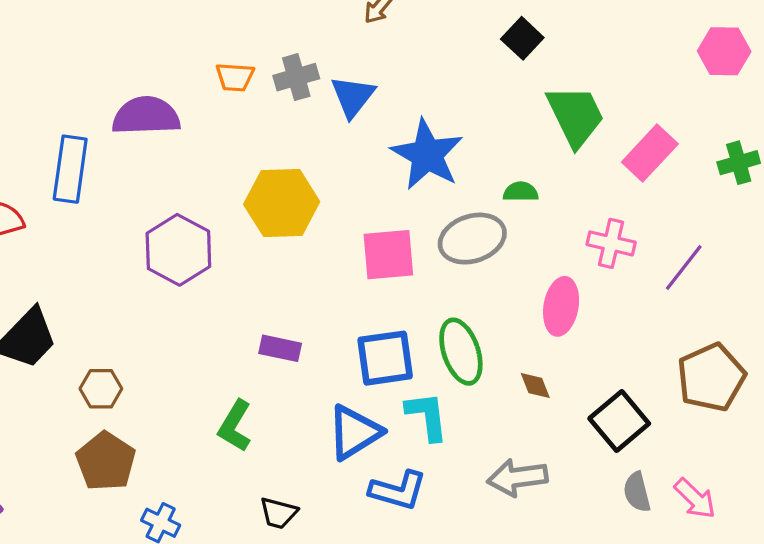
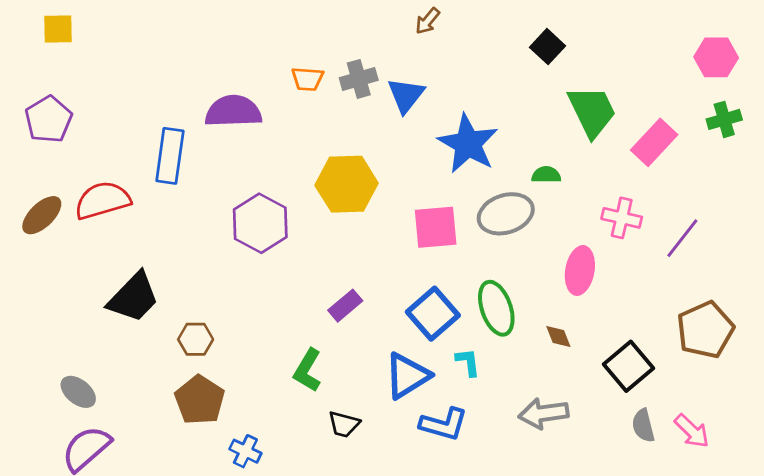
green cross: (739, 163) -> (724, 119), moved
purple rectangle: (280, 348) -> (345, 306), turned -52
blue square: (385, 358) -> (433, 314), turned -33
cyan L-shape: (427, 416) -> (468, 362), size x0.7
black trapezoid: (278, 513) -> (344, 424), moved

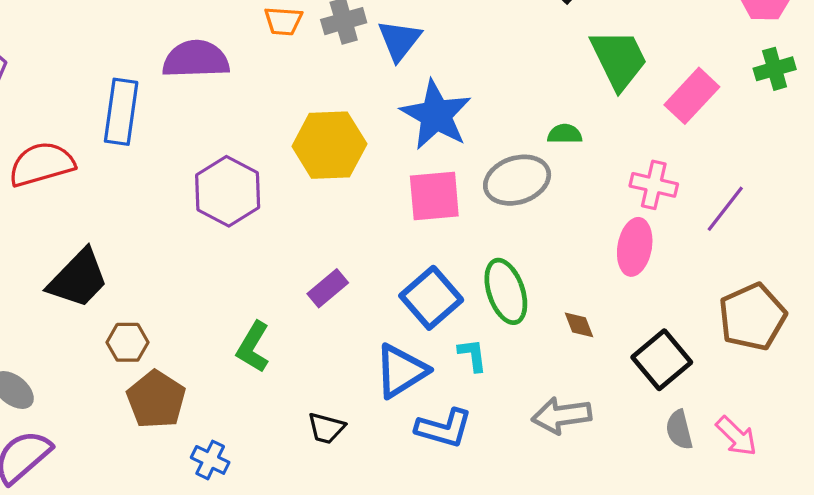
blue star: (468, 144) -> (436, 115), moved
pink ellipse: (580, 270) -> (635, 247), moved
brown hexagon: (196, 339) -> (127, 342), moved
green L-shape: (307, 370) -> (253, 347), moved

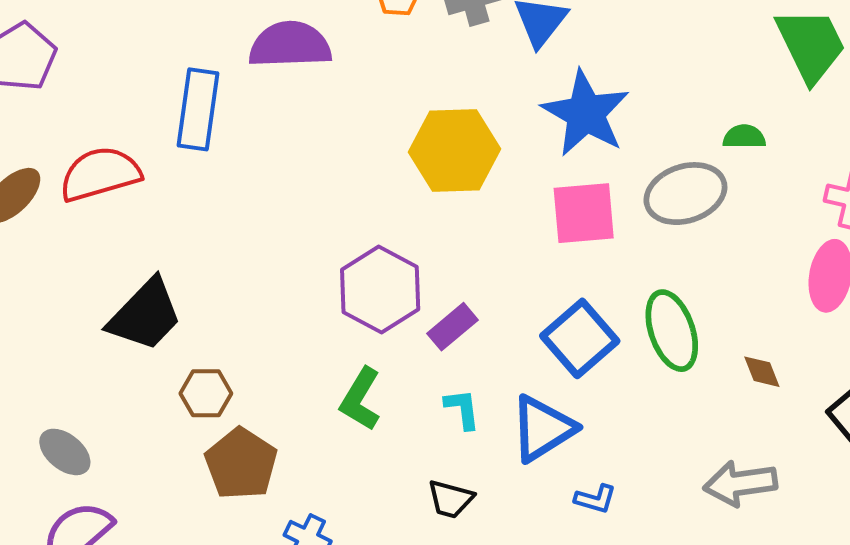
purple hexagon: (228, 191) -> (380, 289), moved
cyan L-shape: (472, 355) -> (462, 409), moved
blue L-shape: (444, 428) -> (595, 499), size x0.6

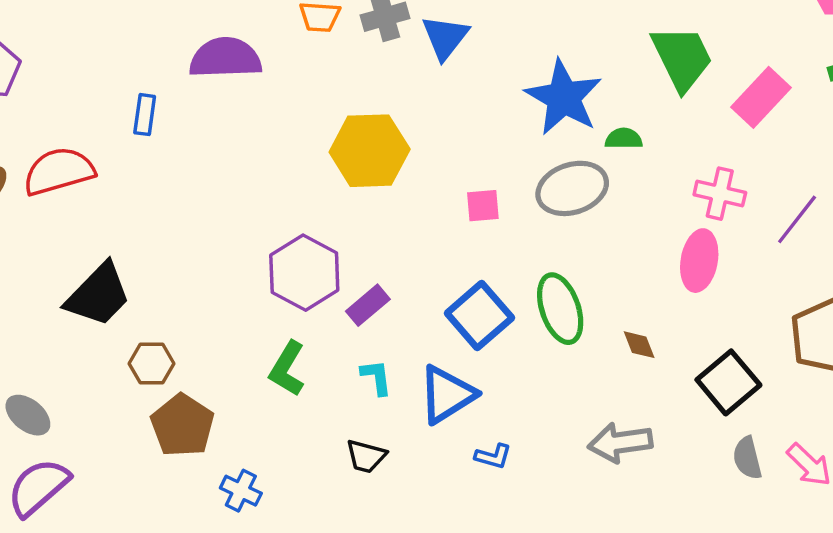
blue rectangle: (198, 109) -> (145, 115), size x0.6
blue star: (586, 113) -> (564, 97), moved
pink square: (584, 213) -> (483, 206), size x0.6

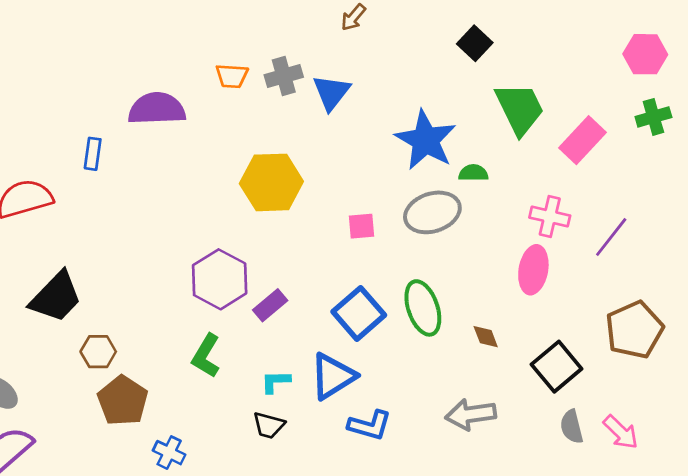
cyan L-shape: (376, 377) -> (276, 382), moved, turned -84
blue L-shape: (493, 456) -> (370, 425), size x1.5

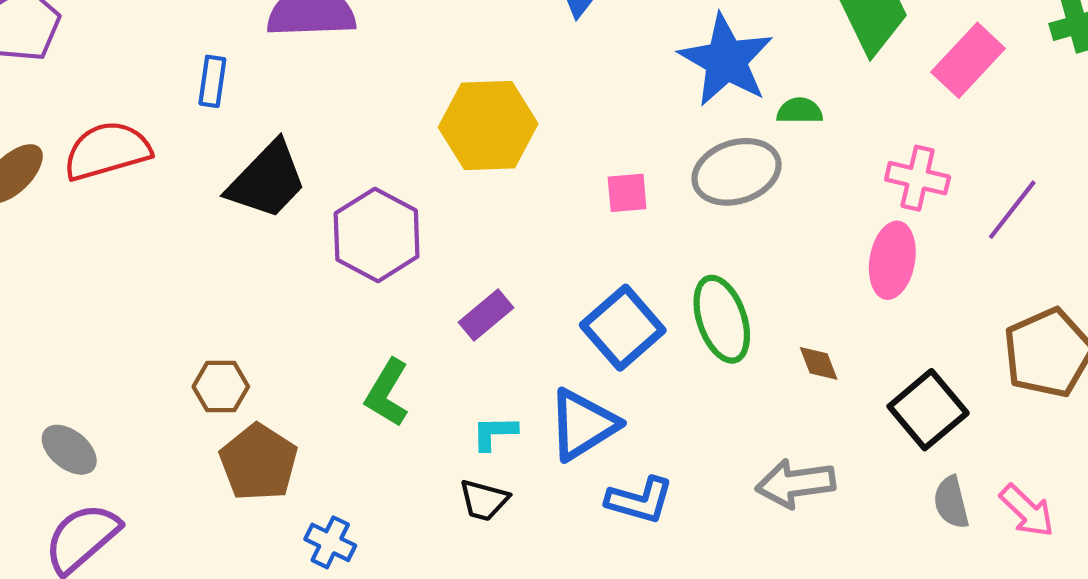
purple hexagon: (220, 279) -> (377, 235), moved
black trapezoid: (56, 297) -> (267, 180), moved

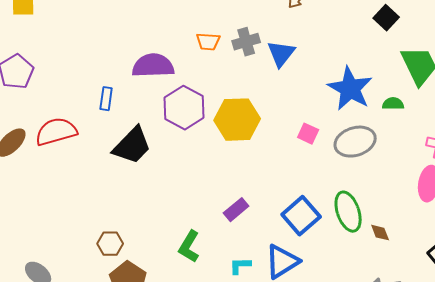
green semicircle: (800, 111) -> (393, 104), moved
pink square: (627, 193) -> (308, 134), moved, turned 30
purple hexagon: (377, 235) -> (184, 108), moved
brown diamond: (819, 363) -> (380, 233), moved

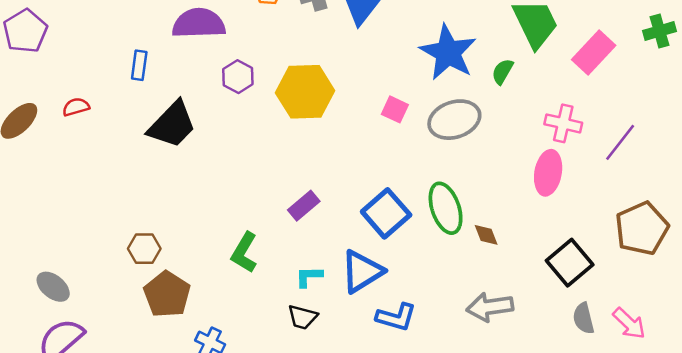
green semicircle: (393, 104) -> (503, 71), turned -60
purple hexagon: (184, 108) -> (238, 77), size x0.6
red semicircle: (56, 132) -> (76, 107), size x0.5

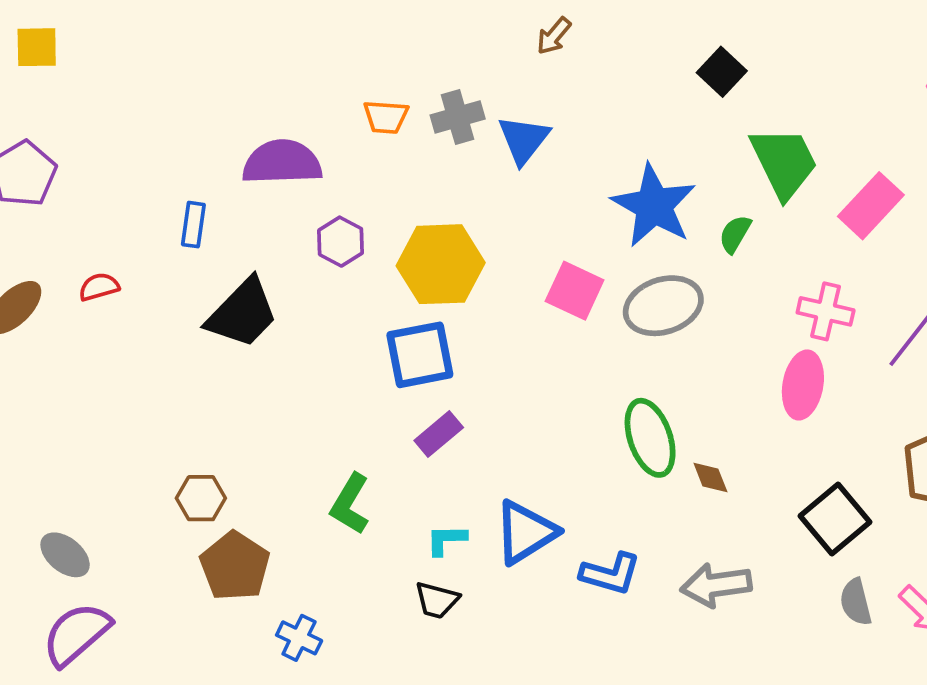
pink square: (395, 109) -> (575, 291), size x1.4
blue square: (386, 213) -> (420, 355), moved, turned 30
blue L-shape: (396, 317) -> (610, 574), moved

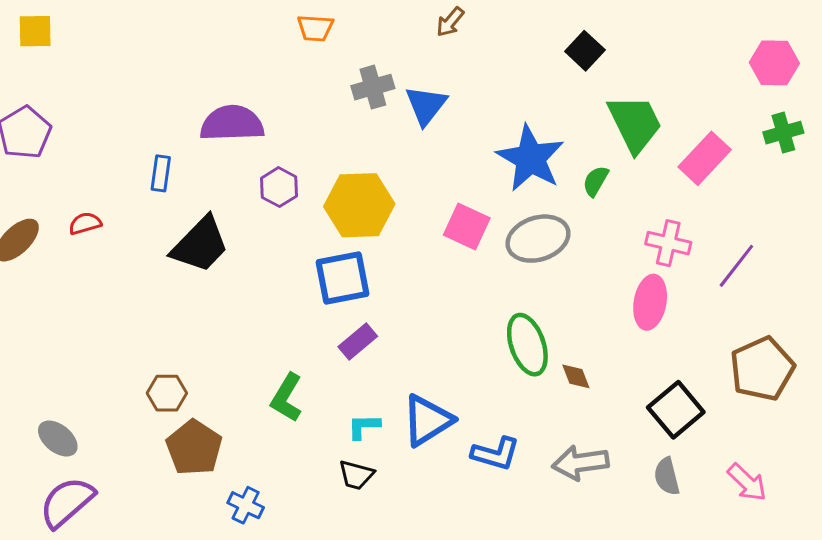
orange trapezoid: (386, 117) -> (315, 28), moved
gray semicircle: (856, 602) -> (667, 476), moved

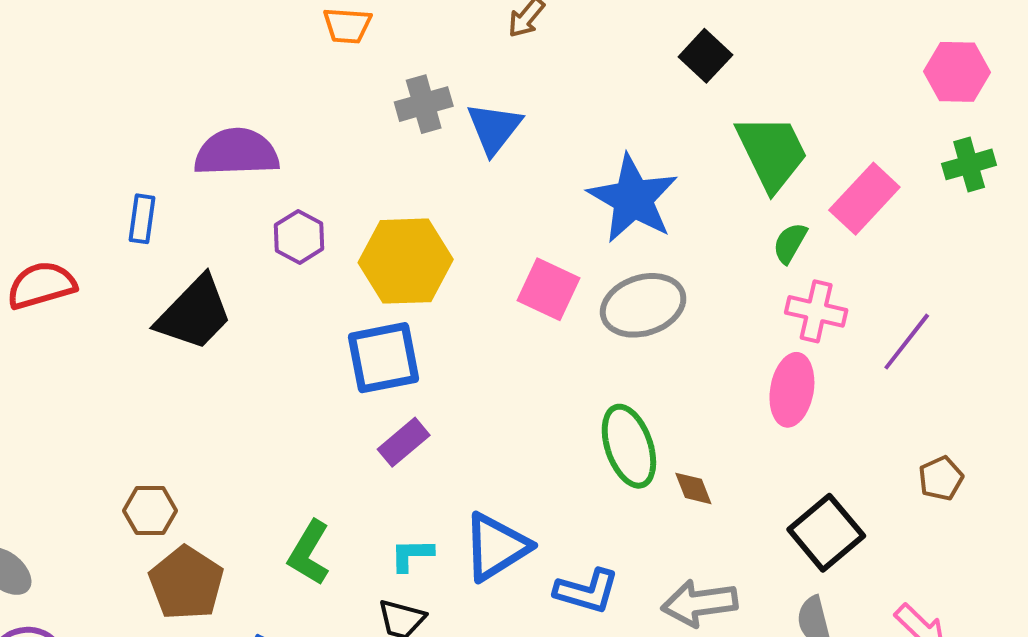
green semicircle: (596, 181) -> (790, 243), moved
red semicircle: (85, 223) -> (41, 285), size x1.6
brown pentagon: (762, 369) -> (941, 478), size x0.5
green L-shape: (287, 398) -> (309, 553), moved

